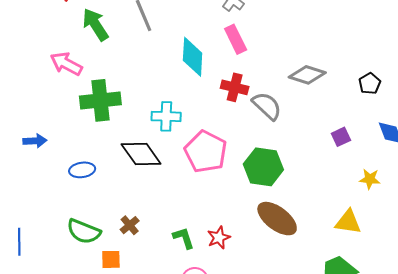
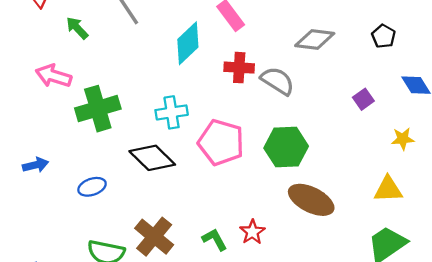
green arrow: (95, 25) -> (77, 28), size x0.7
cyan diamond: (193, 57) -> (188, 43), turned 54
brown cross: (130, 225) -> (154, 237), size x1.8

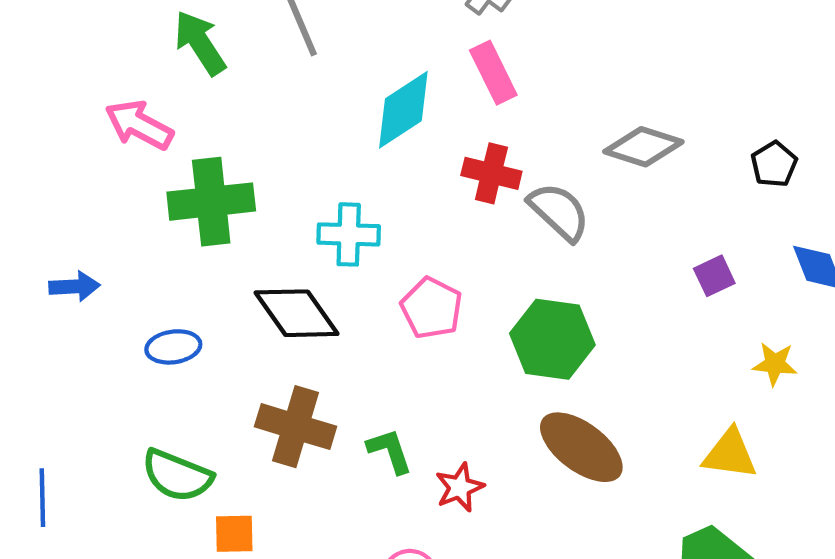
green arrow: (77, 28) -> (200, 43), size x1.4
pink pentagon: (221, 142) -> (432, 308), size x0.7
brown cross: (154, 237) -> (296, 427), moved, turned -33
green L-shape: (215, 239) -> (390, 451), moved

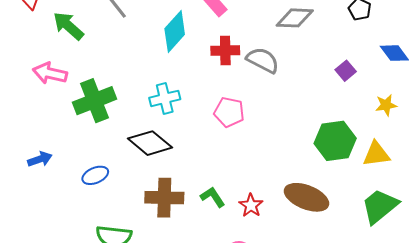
pink pentagon: (432, 308) -> (229, 112), moved
green hexagon: (552, 339) -> (335, 141), moved
brown ellipse: (581, 447) -> (307, 197), moved

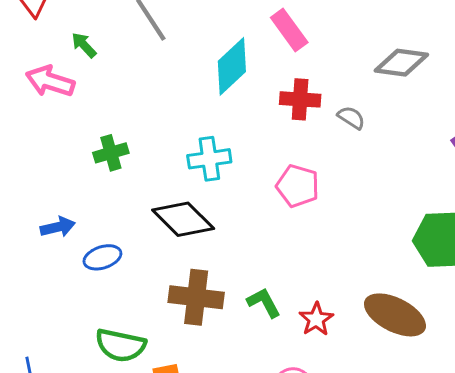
green arrow: (68, 26) -> (84, 45), size x0.6
gray semicircle: (263, 60) -> (351, 118), size x0.6
pink arrow: (50, 73) -> (50, 81), moved
green cross: (94, 101) -> (111, 153), size x0.6
blue arrow: (40, 159) -> (58, 227), moved

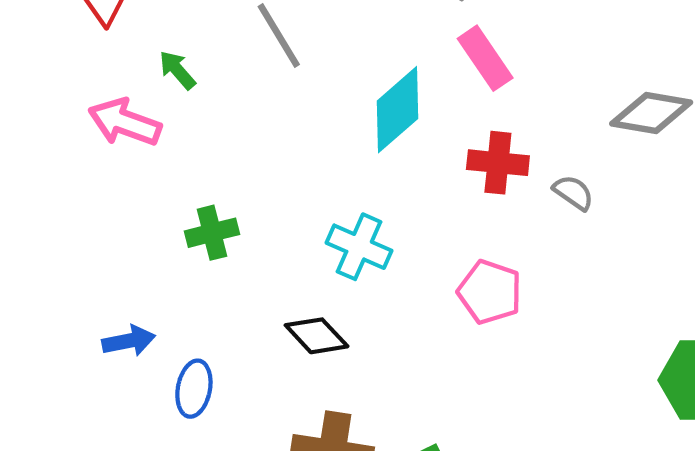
cyan cross: (209, 159) -> (359, 247), turned 30
black diamond: (183, 219) -> (317, 336), size x0.7
blue ellipse: (102, 257) -> (194, 389), turned -63

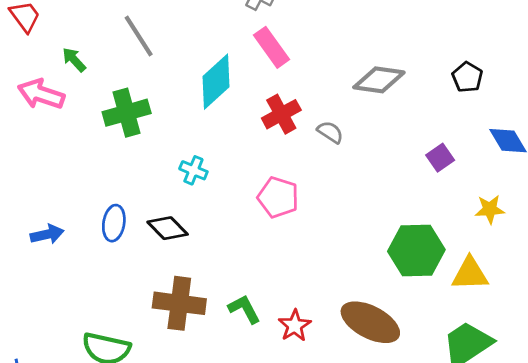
red cross: (498, 163) -> (281, 114), turned -33
green cross: (212, 233) -> (127, 113), moved, size x1.4
cyan cross: (359, 247) -> (193, 170), size x0.7
blue ellipse: (194, 389) -> (114, 223), moved

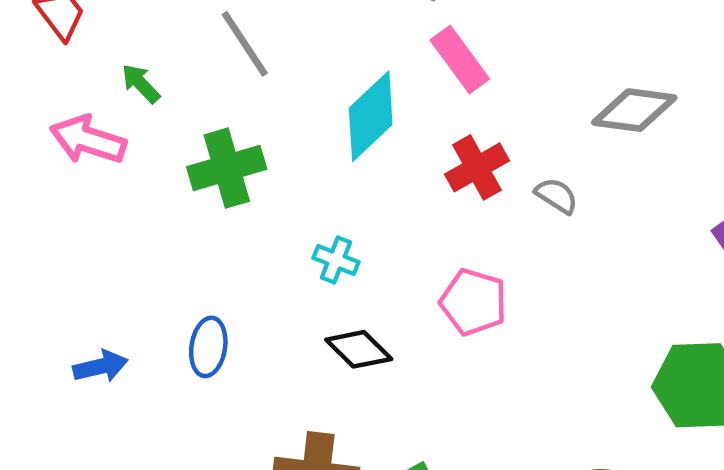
black diamond: (168, 228) -> (359, 349), moved

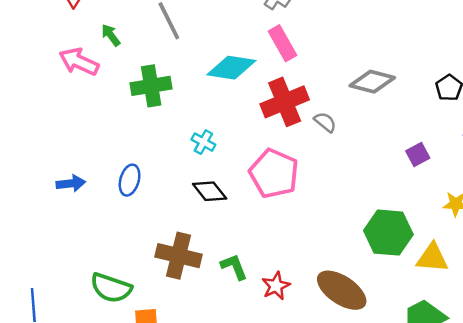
cyan diamond: (371, 116) -> (231, 68), turned 45
red cross: (477, 167) -> (285, 102), size x1.4
pink pentagon: (473, 302) -> (274, 173), size x1.4

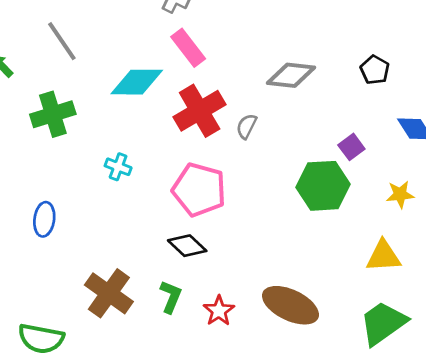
gray semicircle: (325, 122) -> (247, 126), turned -95
black diamond: (210, 191) -> (187, 246), moved
green hexagon: (388, 233) -> (323, 186), moved
brown cross: (178, 256) -> (109, 293), turned 30
green L-shape: (234, 267) -> (171, 297), turned 52

